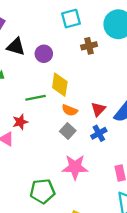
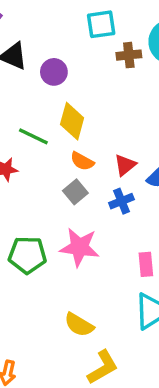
brown cross: (89, 46) -> (129, 55), moved
green line: (36, 98) -> (33, 136), turned 30
green pentagon: (42, 191) -> (27, 255), moved

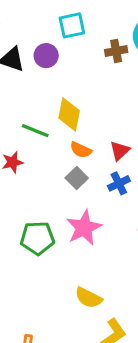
cyan square: (101, 24) -> (72, 25), moved
purple circle: (54, 72) -> (46, 56), moved
pink star: (79, 247) -> (84, 228), turned -30

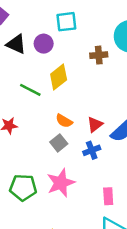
brown cross: (116, 51) -> (99, 55), moved
yellow diamond: (69, 114) -> (59, 77), moved, turned 35
green line: (35, 131) -> (30, 90), moved

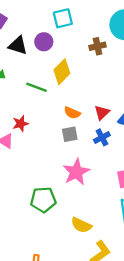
gray square: (59, 143) -> (70, 134), turned 35
green pentagon: (23, 188) -> (43, 200), moved

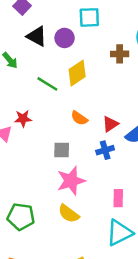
gray square: (70, 134) -> (62, 150), moved
green pentagon: (43, 200) -> (21, 217), moved
yellow semicircle: (81, 225) -> (69, 214), moved

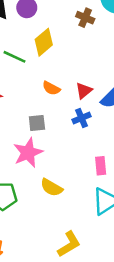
brown cross: (120, 54) -> (85, 18), turned 30
pink star: (71, 181) -> (28, 153), moved

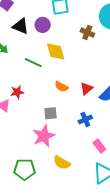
yellow diamond: (44, 42) -> (56, 51), turned -65
blue cross: (81, 118) -> (85, 119), moved
pink rectangle: (101, 166) -> (99, 146), turned -32

